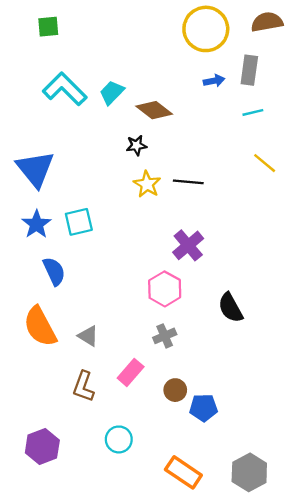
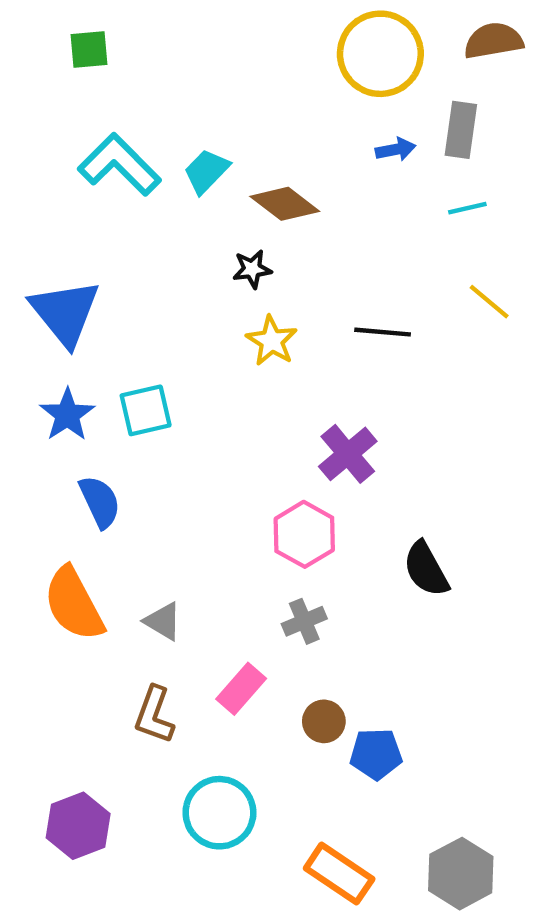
black line: (188, 182) -> (383, 332), moved
cyan circle: (119, 439) -> (219, 813), size x1.4

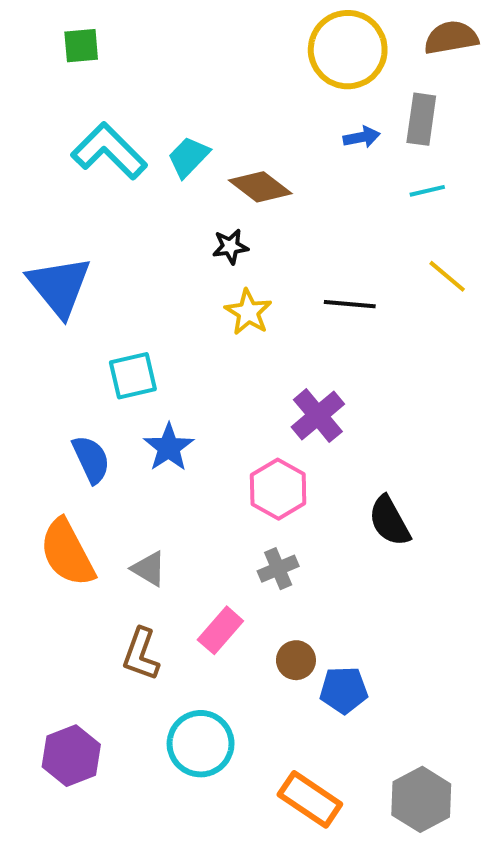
blue star: (67, 415) -> (169, 447), moved

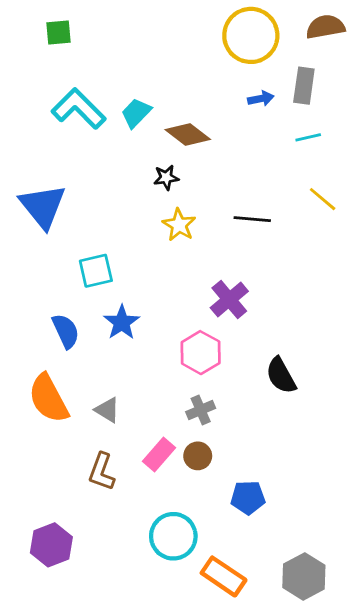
brown circle: (296, 660) -> (198, 456), moved
cyan circle: (201, 744) -> (173, 536), moved

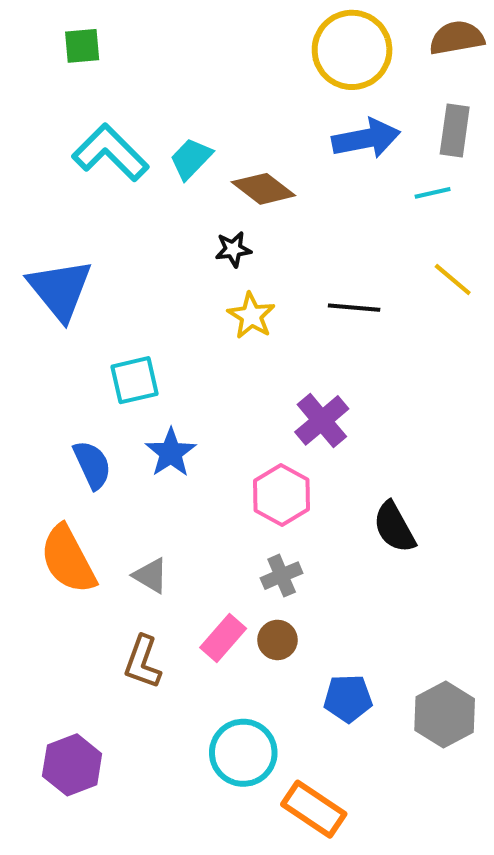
gray rectangle: (304, 86) -> (455, 130), moved
blue arrow: (261, 99) -> (366, 139), size x1.8
gray hexagon: (304, 576) -> (445, 714), moved

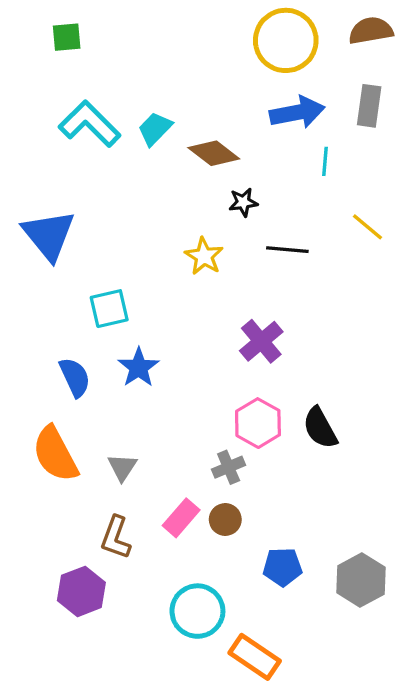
cyan line: (433, 193) -> (325, 161), moved, turned -72
black star: (233, 249) -> (243, 202), moved
pink hexagon: (282, 495) -> (258, 423), moved
gray triangle: (151, 576) -> (122, 467), turned 32
purple hexagon: (72, 765) -> (81, 591), moved

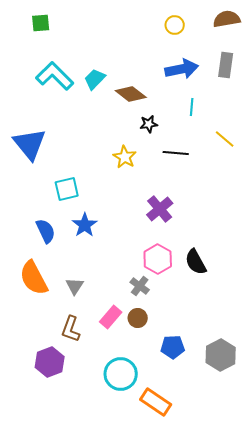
yellow circle: (286, 40) -> (175, 25), size x0.5
cyan line: (325, 161) -> (192, 107), moved
gray cross: (229, 467) -> (140, 286), turned -30

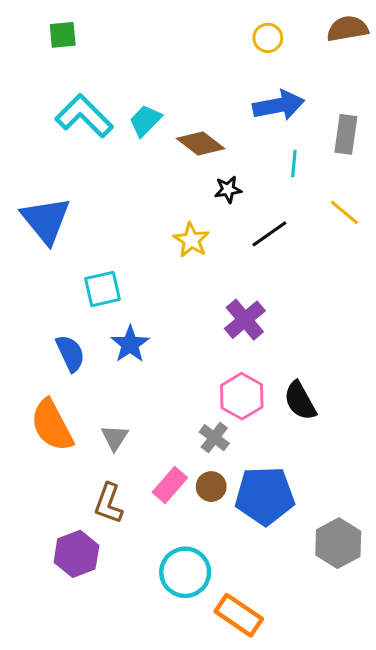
gray rectangle: (226, 65) -> (346, 134), moved
black line: (176, 153) -> (269, 234), turned -40
blue pentagon: (173, 347) -> (265, 496), moved, size x1.6

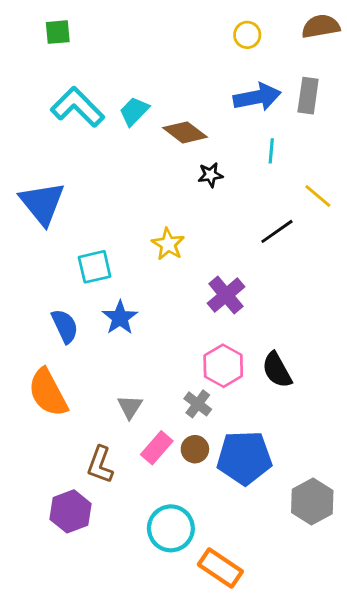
gray rectangle: (346, 134) -> (308, 96), moved
black line: (269, 234) -> (277, 231), moved
yellow star: (191, 240) -> (168, 244), moved
gray triangle: (115, 438) -> (130, 407), moved

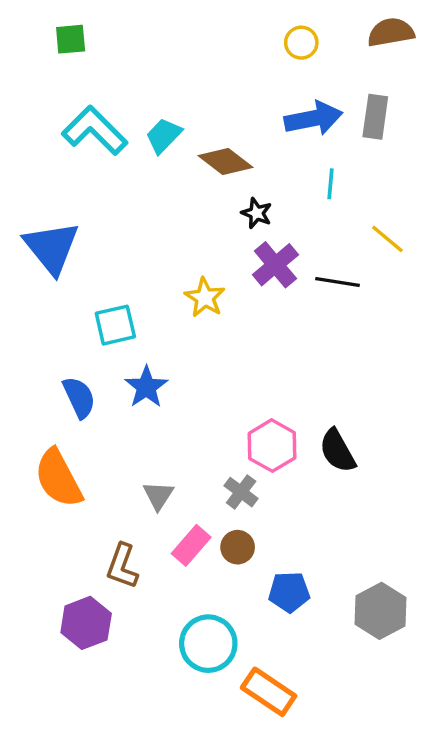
black star: (210, 175) -> (257, 213), turned 30
black line: (277, 231) -> (337, 282), turned 44
purple cross: (226, 295) -> (275, 265), moved
blue pentagon: (244, 458) -> (289, 592), moved, size x0.6

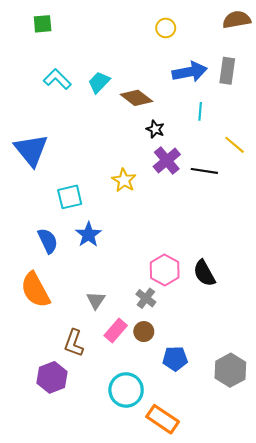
yellow circle: (301, 43) -> (166, 28), moved
cyan L-shape: (95, 130) -> (57, 79), size x0.7

